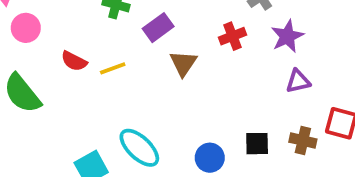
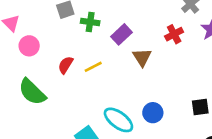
red semicircle: (74, 61) -> (66, 65), turned 102
blue circle: (210, 158) -> (153, 113), moved

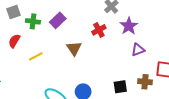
purple rectangle: (121, 34) -> (58, 20), moved
red semicircle: (66, 65) -> (14, 41), moved

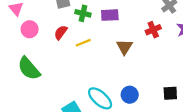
purple rectangle: (58, 20) -> (110, 15), turned 35
yellow line: (36, 56) -> (83, 43), moved

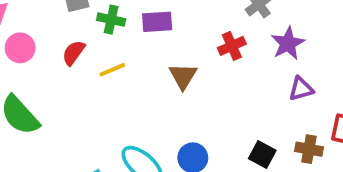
black square: (170, 93) -> (262, 154), turned 32

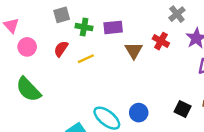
red cross: (232, 46) -> (161, 41), turned -35
brown triangle: (183, 76) -> (134, 50), moved

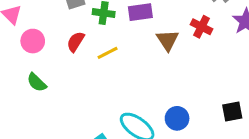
green semicircle: (28, 89) -> (37, 82), moved, size x0.6
black square: (183, 109) -> (232, 112), turned -35

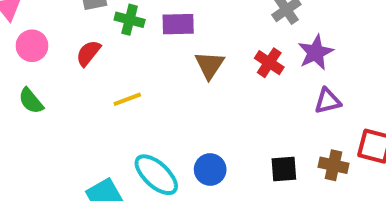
red cross: (201, 27) -> (269, 63), moved
yellow line: (108, 53) -> (127, 99), moved

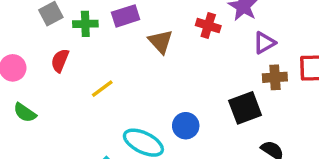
brown cross: (333, 165) -> (275, 77), moved
black square: (284, 169) -> (245, 108), size x1.4

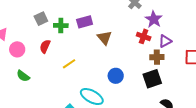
red cross: (208, 26) -> (144, 36), moved
brown cross: (275, 77) -> (157, 57), moved
blue circle: (186, 126) -> (116, 76), moved

